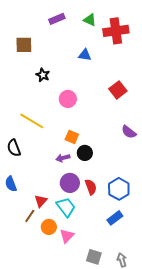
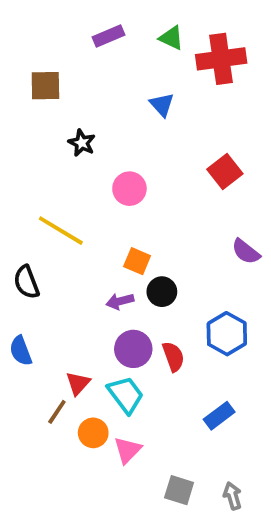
blue triangle: (85, 55) -> (162, 105), turned 40
blue hexagon: (119, 189) -> (227, 334), moved

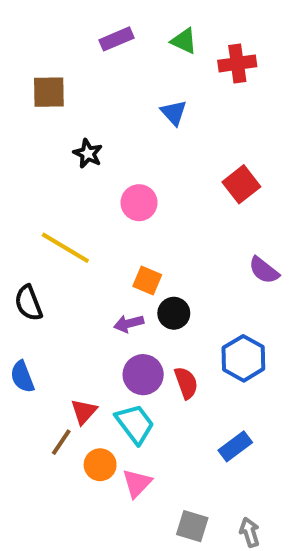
red cross: (221, 59) -> (237, 63), size x0.7

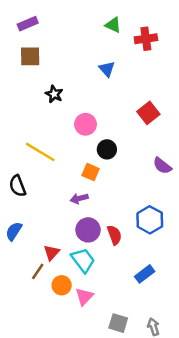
purple rectangle: (116, 39) -> (28, 24), moved
black circle: (174, 313) -> (107, 149), moved
blue semicircle: (22, 377) -> (14, 231), turned 54

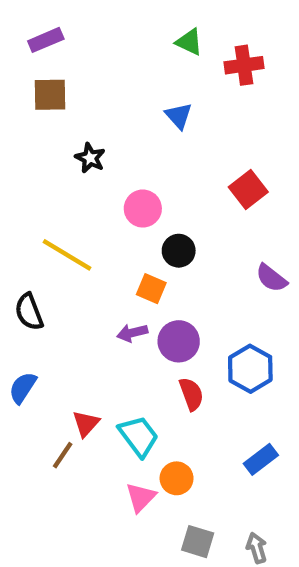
purple circle: (88, 230) -> (179, 341), moved
blue rectangle: (145, 274) -> (261, 459), moved
orange circle: (62, 285) -> (177, 478), moved

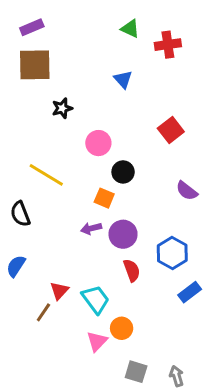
brown square: (50, 95) -> (35, 65), size x1.4
black star: (90, 158) -> (62, 108), turned 30
blue rectangle: (261, 459) -> (190, 292), moved

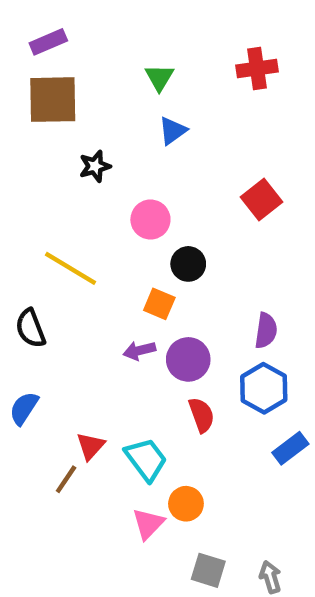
green triangle: (130, 29) -> (159, 77), moved, turned 36
blue triangle: (123, 79) -> (173, 131), moved, turned 36
purple semicircle: (187, 191) -> (266, 331), moved, turned -120

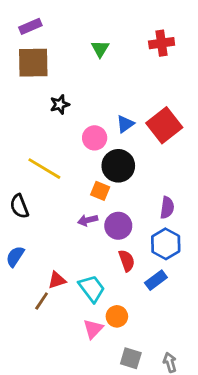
blue triangle: (173, 131) -> (125, 124), moved
red square: (261, 200) -> (164, 125), size x1.4
black circle: (188, 264) -> (118, 166), size x1.5
red triangle: (91, 446) -> (57, 280), turned 30
blue rectangle: (290, 448) -> (156, 280), moved

